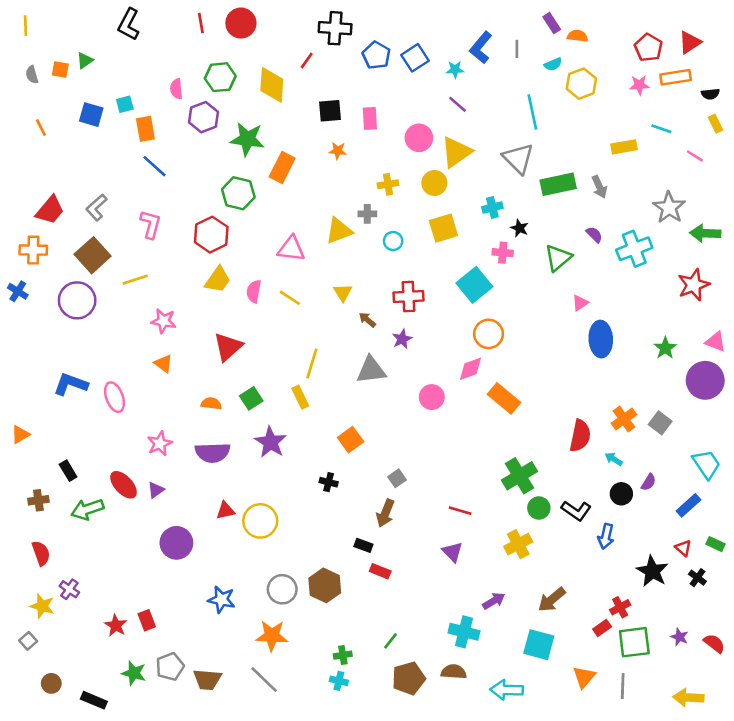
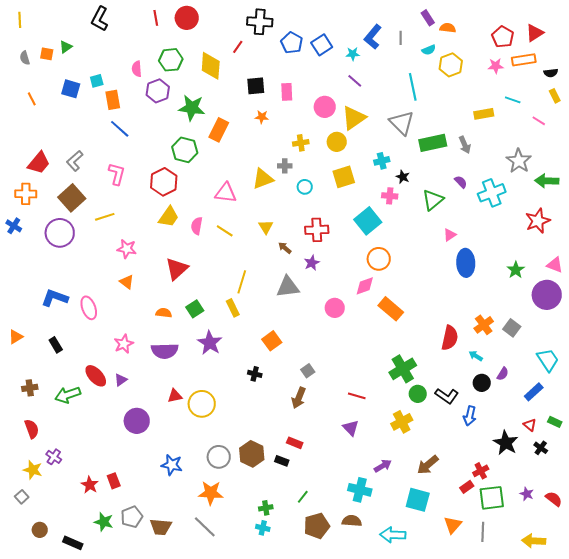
black rectangle: (68, 471) -> (56, 345), moved
black rectangle: (363, 545) -> (282, 461), moved

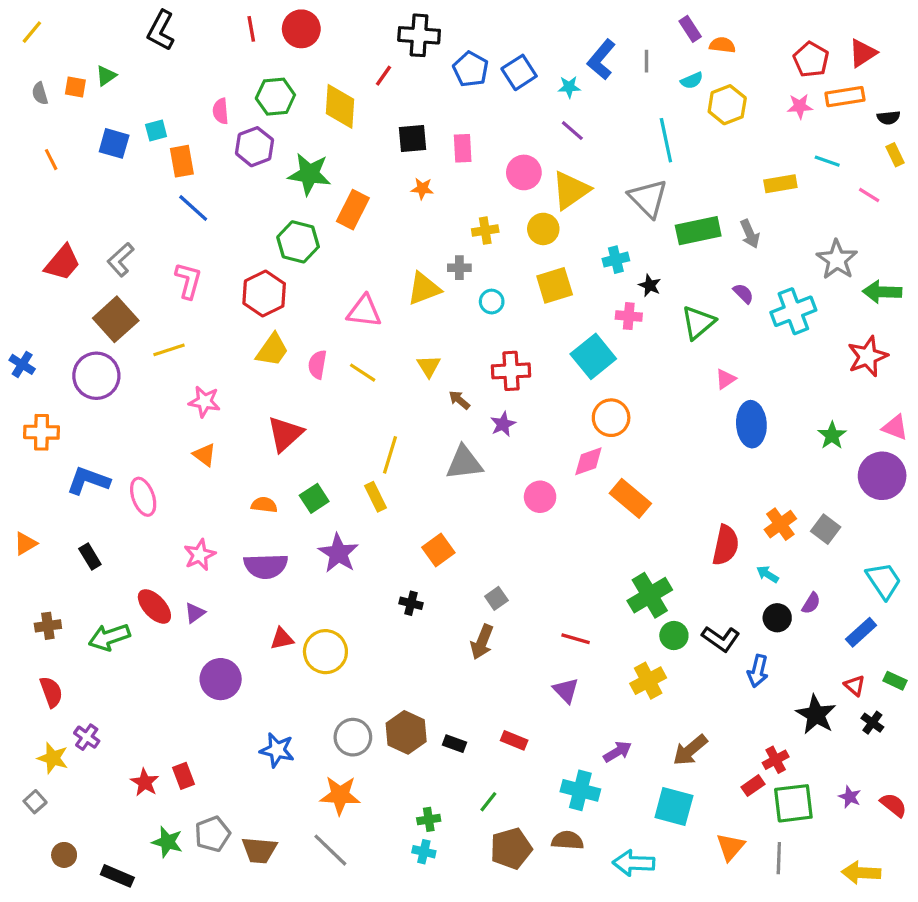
yellow line: (20, 20) -> (32, 32), turned 42
orange cross: (26, 194) -> (42, 432), moved
red rectangle: (295, 443) -> (514, 740), moved

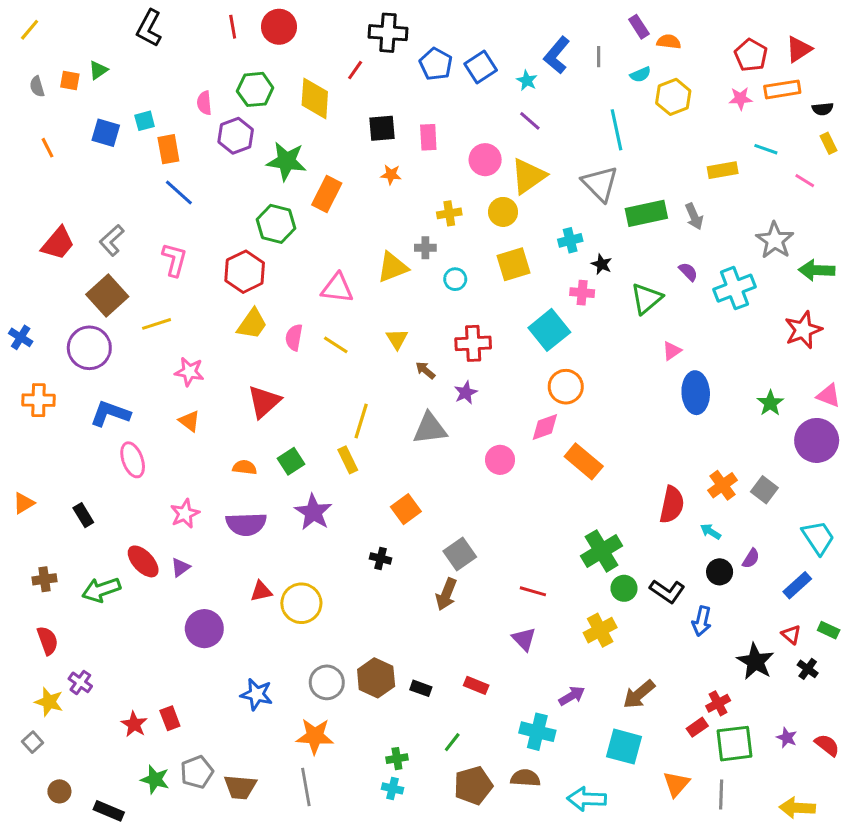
cyan star: (569, 87) -> (527, 81), turned 30
blue L-shape: (88, 481) -> (110, 414), moved
gray square: (496, 598) -> (460, 554), size x1.5
gray line: (330, 850) -> (306, 787), turned 36

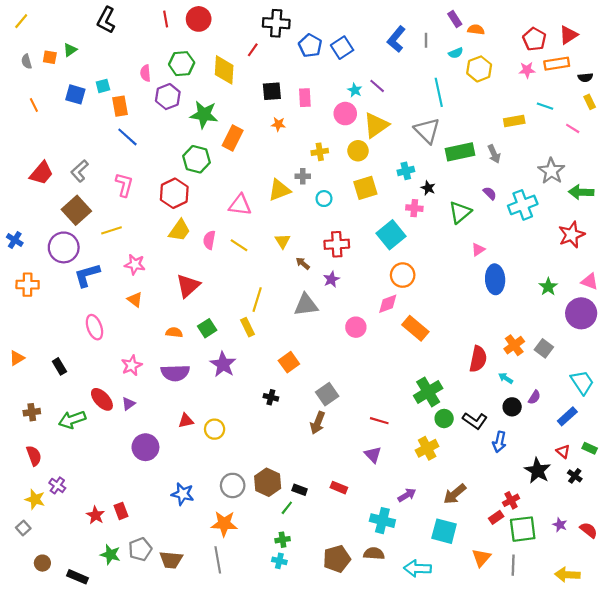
cyan star: (527, 81) -> (355, 90), moved
blue L-shape: (110, 414) -> (87, 275), moved, turned -36
yellow circle: (301, 603) -> (215, 429), size x0.7
green line: (452, 742) -> (287, 508), moved

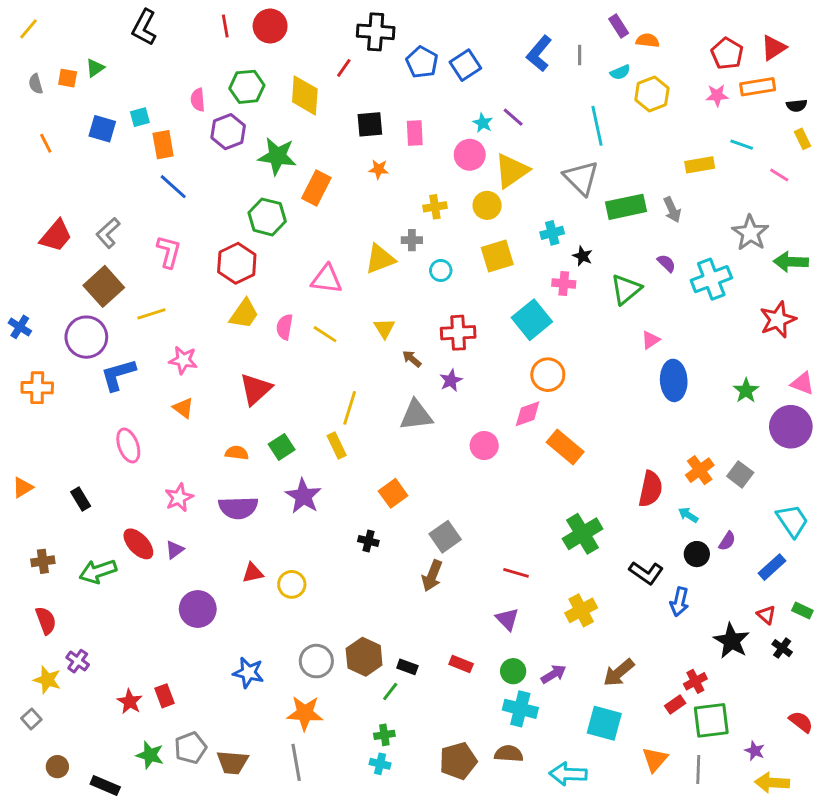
green circle: (444, 419) -> (513, 671), moved
purple star: (560, 525) -> (755, 751), moved

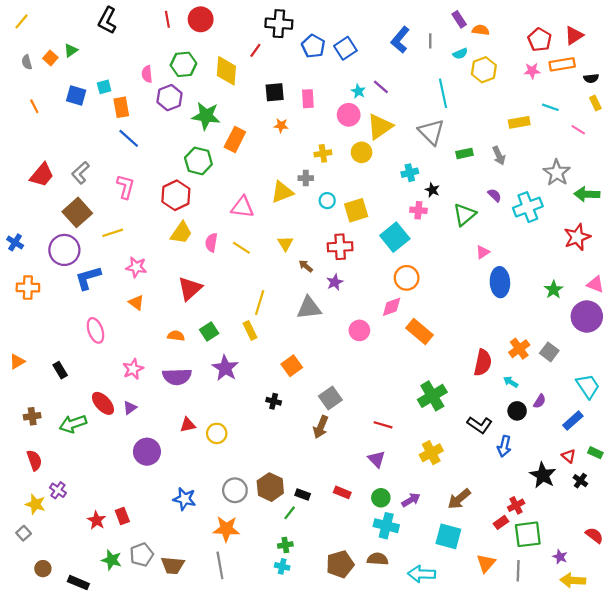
orange square: (68, 78) -> (50, 58), turned 32
green rectangle: (626, 207) -> (465, 153), size x0.6
yellow square: (497, 256) -> (356, 210), moved

